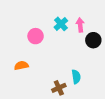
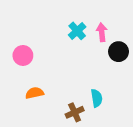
pink circle: (36, 36) -> (23, 55), moved
orange semicircle: (21, 66) -> (35, 93), moved

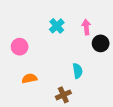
cyan cross: (77, 31) -> (57, 26), moved
cyan semicircle: (97, 98) -> (78, 71), moved

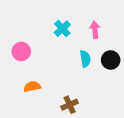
black circle: (101, 43) -> (111, 60), moved
cyan semicircle: (78, 71) -> (85, 59), moved

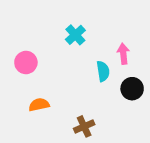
pink arrow: (95, 30) -> (123, 54), moved
black circle: (111, 60) -> (132, 89), moved

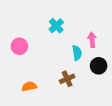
orange semicircle: (39, 105) -> (29, 86), moved
brown cross: (84, 126) -> (67, 79), moved

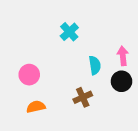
pink arrow: (92, 40) -> (123, 56), moved
pink circle: (19, 46) -> (29, 75), moved

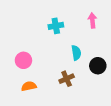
cyan cross: (69, 32) -> (56, 26), turned 32
pink arrow: (123, 56) -> (92, 20), moved

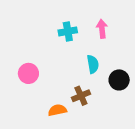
pink arrow: (92, 20) -> (102, 29), moved
orange semicircle: (29, 86) -> (57, 110), moved

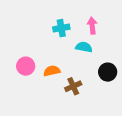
cyan semicircle: (93, 64) -> (84, 47), moved, turned -70
orange semicircle: (57, 110) -> (52, 71), moved

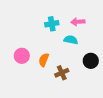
pink arrow: (92, 26) -> (78, 22), turned -88
orange semicircle: (52, 71) -> (44, 60), turned -56

